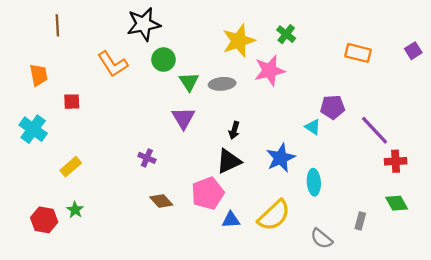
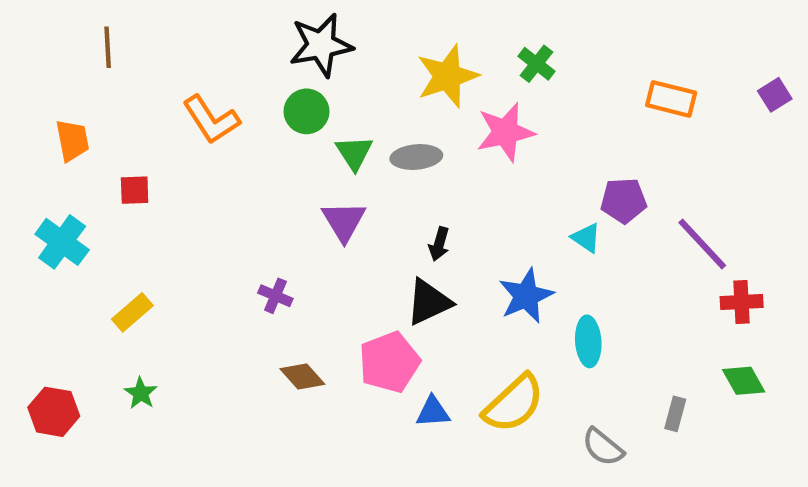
black star: (144, 24) -> (321, 45), moved
red hexagon: (44, 220) -> (54, 412), moved

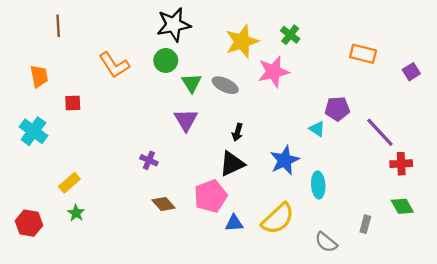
purple square: (775, 95) -> (411, 72), moved
gray ellipse: (416, 157) -> (225, 85), turned 30
yellow rectangle: (132, 312) -> (69, 183), moved

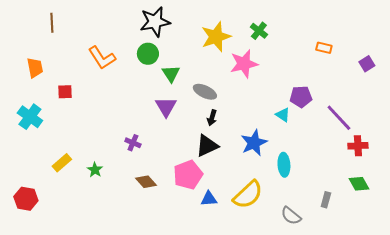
orange rectangle: (363, 54) -> (324, 48), size x0.7
gray ellipse: (225, 85) -> (205, 92), moved
green star: (76, 213) -> (95, 170), moved

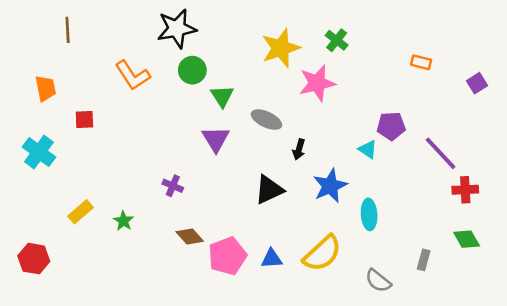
black star: (155, 22) -> (177, 29), moved
black arrow: (212, 118) -> (299, 149), moved
pink pentagon: (188, 175) -> (227, 256), moved

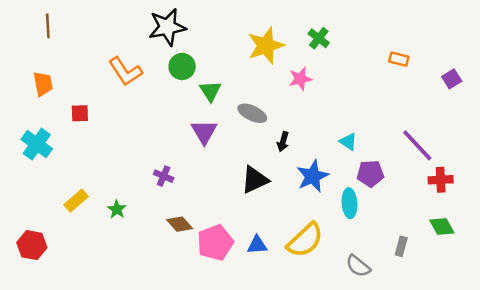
brown line: (68, 30) -> (48, 26), moved
pink star: (317, 83) -> (300, 79), size x0.7
purple pentagon: (391, 126) -> (370, 174), moved

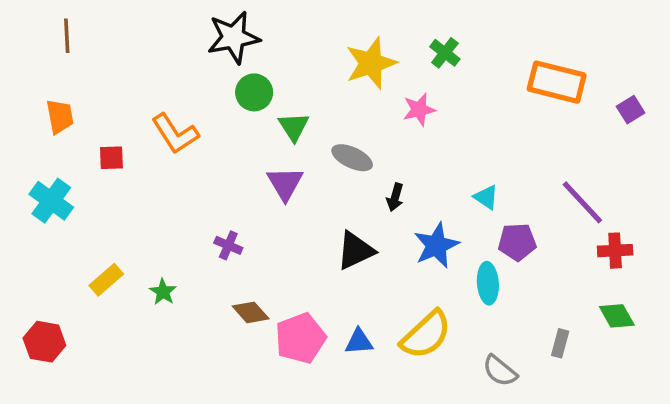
orange rectangle: (399, 59) -> (557, 82), size x2.0
orange L-shape: (125, 71) -> (175, 134), moved

